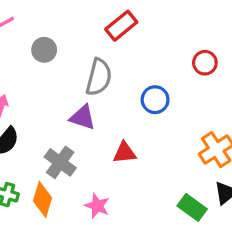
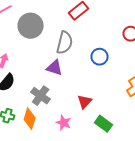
gray circle: (44, 50) -> (31, 26), size x1.6
red triangle: (125, 153) -> (85, 102), moved, turned -42
green rectangle: (192, 207) -> (104, 124), moved

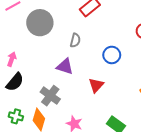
gray semicircle: (65, 43) -> (75, 40), size x0.6
red triangle: (85, 102) -> (96, 85), moved

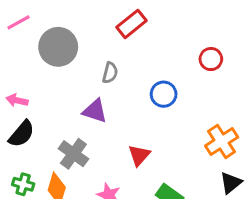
pink arrow: (12, 59) -> (17, 100), turned -96
red triangle: (96, 85) -> (139, 155), moved

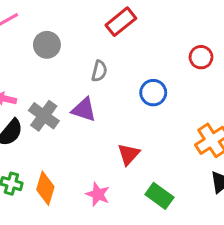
gray circle: (58, 47) -> (47, 45), size x0.7
gray cross: (73, 154) -> (44, 116), moved

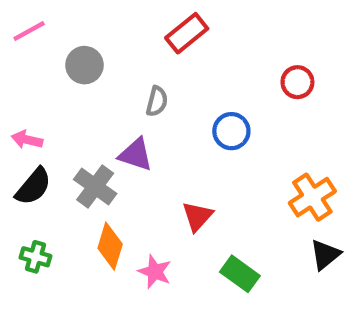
gray cross: (44, 116) -> (95, 186), moved
orange diamond: (45, 188) -> (110, 246), moved

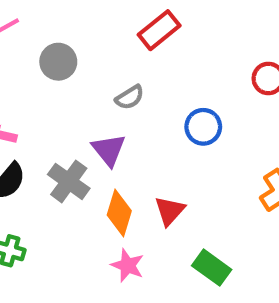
gray semicircle: (157, 101) -> (130, 97), turned 44
purple triangle: (136, 155) -> (109, 150), turned 33
orange diamond: (110, 246) -> (119, 213), moved

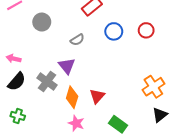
blue circle: (203, 127) -> (114, 31), moved

